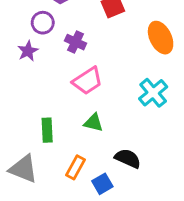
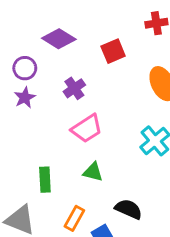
purple circle: (43, 23) -> (25, 68), moved
purple cross: (76, 42) -> (74, 88), turned 30

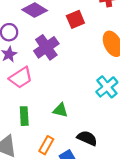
purple cross: (74, 88) -> (46, 47), size x1.5
pink trapezoid: (87, 129) -> (21, 78), moved

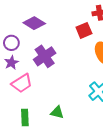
red square: (75, 19) -> (84, 30), moved

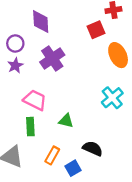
purple diamond: (34, 23) -> (41, 22), turned 55
pink trapezoid: (22, 83) -> (35, 100), moved, turned -120

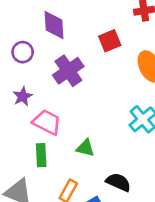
red square: (96, 30) -> (110, 41), moved
purple star: (15, 65) -> (23, 96), moved

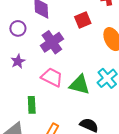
pink trapezoid: (47, 122) -> (52, 77), moved
green triangle: (85, 148) -> (80, 85), moved, size x1.5

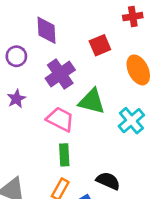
green triangle: (80, 85) -> (92, 101), moved
green rectangle: (32, 105) -> (64, 155), moved

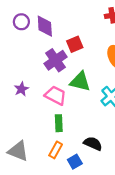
red square: (100, 45) -> (75, 44), moved
purple circle: (16, 56) -> (21, 22), moved
purple star: (16, 99) -> (21, 89), moved

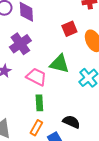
red square: (75, 44) -> (69, 29), moved
purple cross: (56, 60) -> (20, 44), moved

